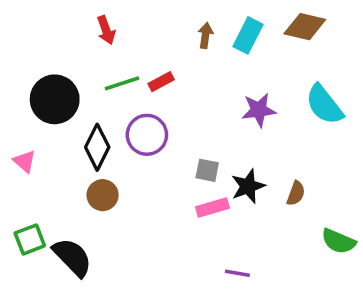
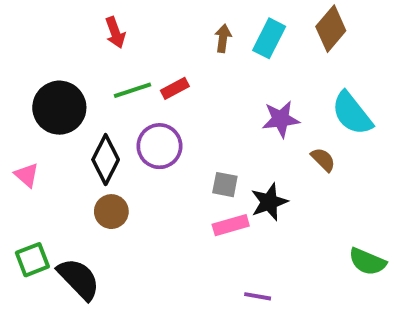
brown diamond: (305, 27) -> (331, 29), turned -63
brown semicircle: (296, 193) -> (323, 160), moved, turned -65

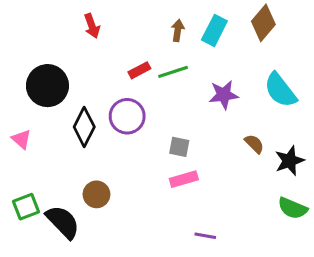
green line: (133, 90) -> (173, 72), moved
brown semicircle: (323, 160) -> (254, 144), moved
black star: (269, 202) -> (290, 161), moved
brown circle: (111, 212) -> (96, 194), moved

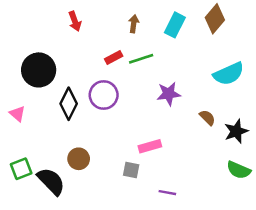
brown arrow: (178, 30) -> (134, 24), moved
cyan semicircle: (280, 90) -> (229, 74), turned -76
purple star: (224, 95) -> (169, 94), moved
gray square: (179, 147) -> (131, 170), moved

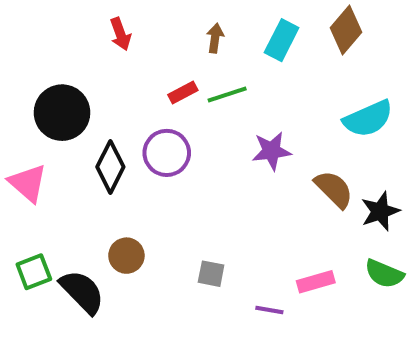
pink triangle: (17, 114) -> (28, 183), size x1.5
brown semicircle: (207, 118) -> (334, 189), size x1.5
pink rectangle: (150, 146) -> (316, 282), moved

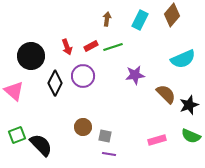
red arrow: (120, 34) -> (67, 47), moved
brown circle: (126, 256) -> (83, 127), moved
purple line: (269, 310) -> (109, 154), moved

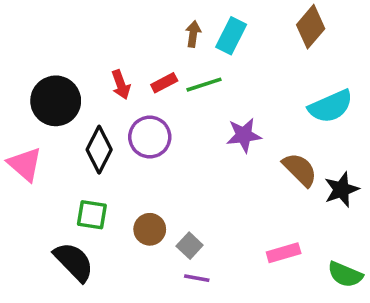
cyan rectangle: (140, 20) -> (231, 36), moved
green square: (17, 135) -> (92, 215), moved, turned 30
gray square: (105, 136) -> (190, 246), turned 32
green semicircle: (191, 136) -> (345, 274), moved

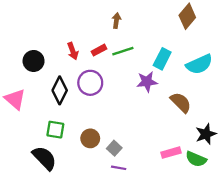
cyan rectangle: (231, 36) -> (162, 59), moved
black circle: (56, 101) -> (34, 61), size x0.7
black star: (341, 189) -> (206, 134), moved
green semicircle: (345, 274) -> (196, 159), moved

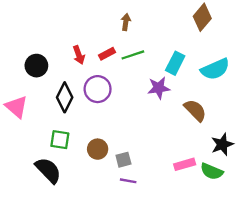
gray square: (114, 148) -> (123, 160), turned 32

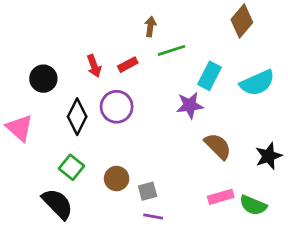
green line: (133, 55) -> (171, 50), moved
brown semicircle: (195, 110) -> (218, 146), moved
green square: (60, 140) -> (72, 167), turned 30
black star: (222, 144) -> (269, 156), moved

